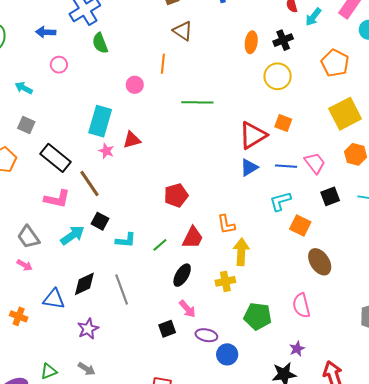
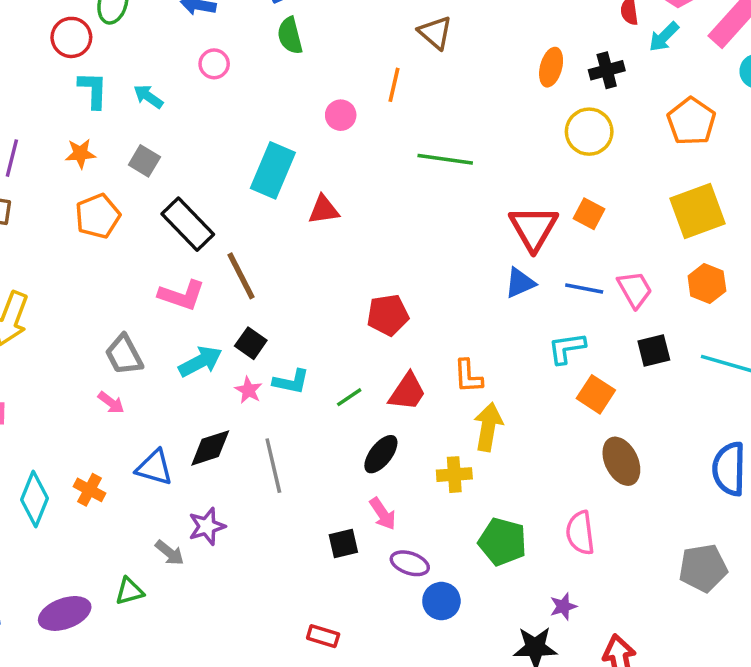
red triangle: (253, 135) -> (533, 228), turned -36
pink star: (106, 151) -> (248, 390), moved
gray arrow: (87, 369) -> (170, 553), moved

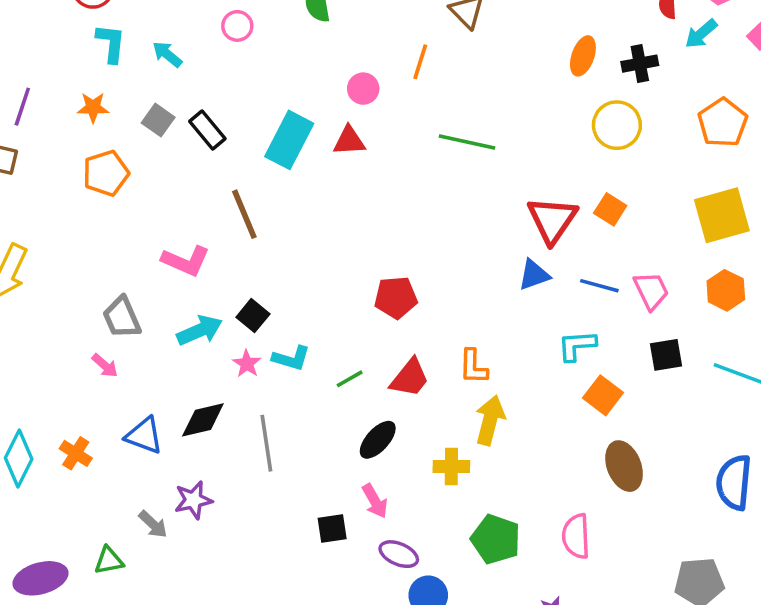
red triangle: (324, 210) -> (349, 141), moved
black rectangle: (188, 224) -> (207, 130), moved, size x0.7
brown line: (241, 276) -> (244, 214), moved

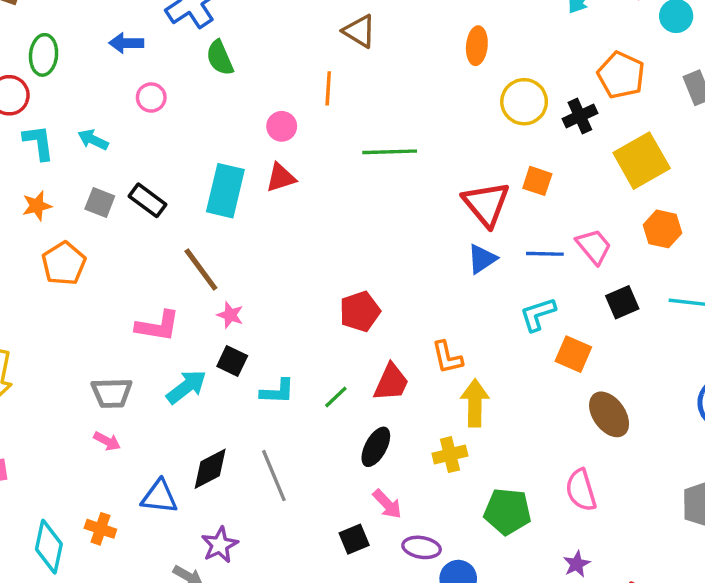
black cross: (640, 64) -> (580, 116), moved
gray trapezoid: (122, 317) -> (112, 393), turned -54
pink star: (247, 364) -> (230, 315), moved

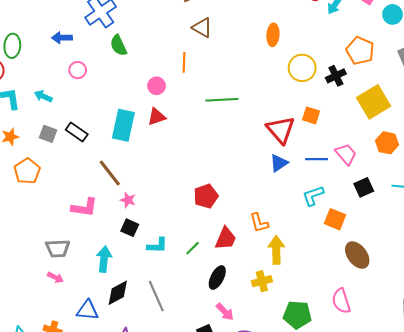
cyan arrow: (186, 387) -> (104, 259), moved, turned -45

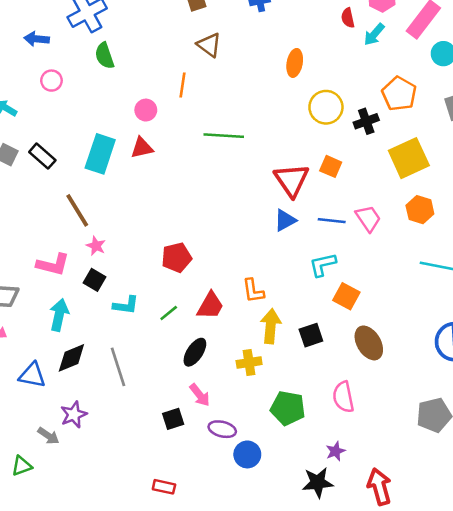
black square: (364, 187) -> (311, 335), moved
red pentagon: (206, 196) -> (177, 258), moved
pink L-shape: (84, 208) -> (53, 264), moved

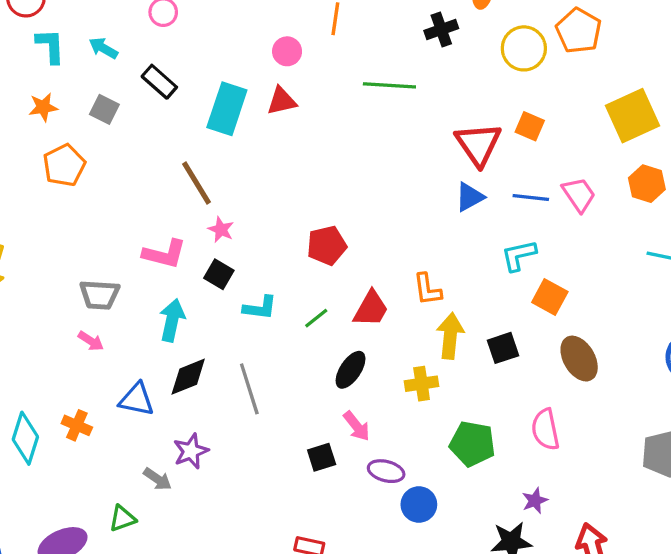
orange pentagon: (399, 94) -> (579, 31), moved
black cross: (366, 121) -> (441, 29), moved
black rectangle: (42, 156) -> (159, 82), moved

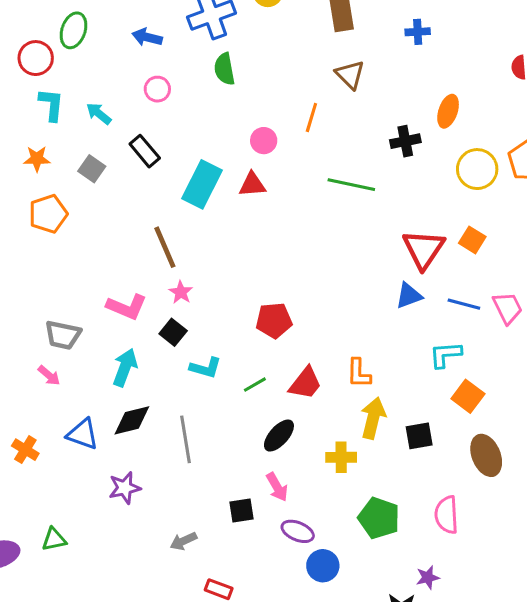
gray arrow: (157, 479) -> (183, 541), moved, turned 112

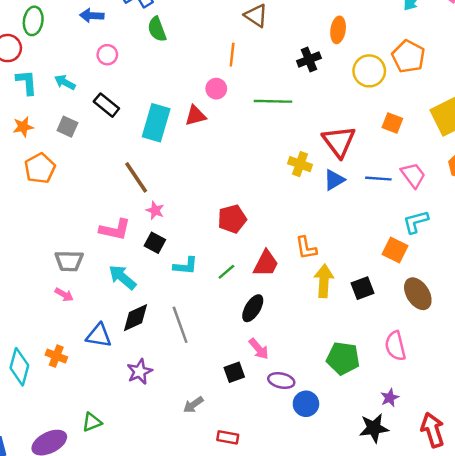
pink circle: (264, 141) -> (216, 89), moved
orange square: (472, 240) -> (392, 123), moved
cyan L-shape: (445, 355) -> (416, 222), moved
cyan arrow: (125, 367) -> (122, 277), turned -60
yellow cross: (341, 457) -> (300, 164), moved, turned 30

